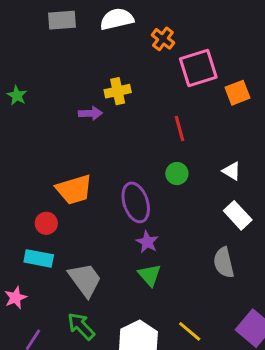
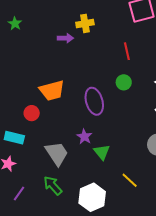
purple star: (147, 242) -> (84, 137), moved
cyan rectangle: (39, 258) -> (14, 138), moved
yellow line: (190, 331) -> (130, 180), moved

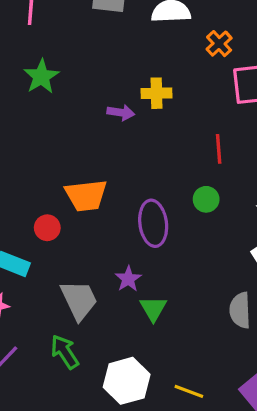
green star: (15, 24) -> (41, 77), size x1.5
yellow line: (130, 180) -> (189, 391), moved, turned -30

